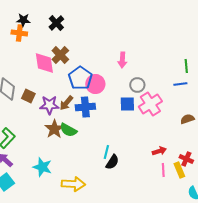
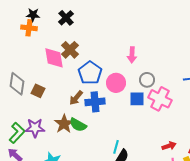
pink circle: (95, 84) -> (116, 83), moved
pink cross: (150, 104) -> (160, 99), turned -30
purple star: (49, 105) -> (35, 128), moved

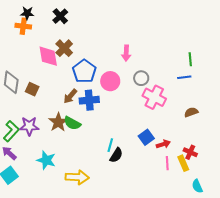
blue square: (137, 99) -> (146, 137), moved, turned -35

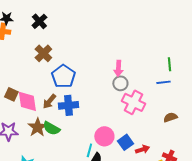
pink arrow: (126, 53) -> (118, 68), moved
pink diamond: (48, 56) -> (27, 101), moved
pink circle: (110, 81) -> (104, 136), moved

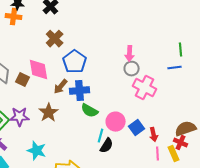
pink diamond: (27, 101) -> (39, 70), moved
brown semicircle: (170, 117) -> (186, 129), moved, size x1.5
green semicircle: (51, 128) -> (90, 111), moved
red arrow: (142, 149) -> (154, 135), turned 96

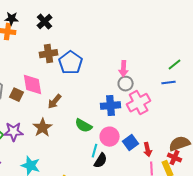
brown cross: (55, 39) -> (49, 54), turned 36
green line: (181, 50) -> (175, 65), turned 56
blue pentagon: (75, 62) -> (71, 63), moved
pink cross: (145, 88) -> (139, 103), turned 35
blue cross: (80, 91) -> (111, 106), moved

